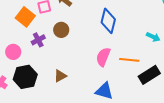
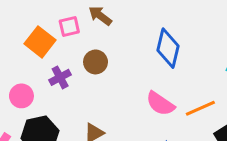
pink semicircle: (103, 57) -> (160, 104), turned -78
orange line: (129, 60) -> (200, 108), turned -30

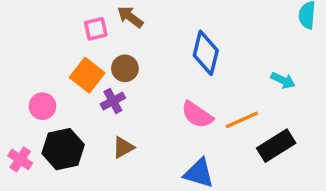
orange square: (40, 42) -> (87, 75), moved
purple cross: (60, 77) -> (113, 101), moved

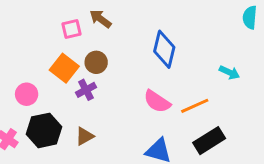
black rectangle: (276, 146) -> (209, 141), moved
brown triangle: (123, 147) -> (85, 136), moved

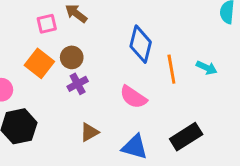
purple cross: (86, 90) -> (78, 84), moved
orange line: (195, 106) -> (171, 69), moved, turned -76
brown triangle: (85, 136) -> (89, 132), moved

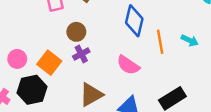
orange square: (39, 63) -> (49, 63), moved
brown triangle: (89, 132) -> (91, 95), size x1.5

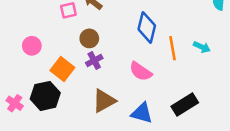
pink circle: (17, 59) -> (32, 46), moved

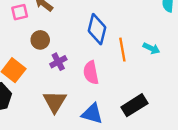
purple cross: (94, 60) -> (58, 62), moved
pink semicircle: (141, 71) -> (91, 73), turned 45
brown triangle: (104, 101) -> (55, 102), turned -30

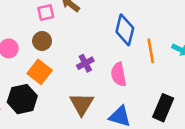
brown circle: (40, 40) -> (42, 41), moved
black rectangle: (134, 105) -> (163, 108), turned -35

